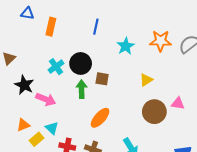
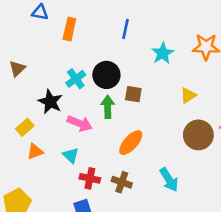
black star: (24, 85) -> (50, 102), moved
pink arrow: (46, 99) -> (80, 123), moved
yellow rectangle: (37, 139) -> (25, 127), moved

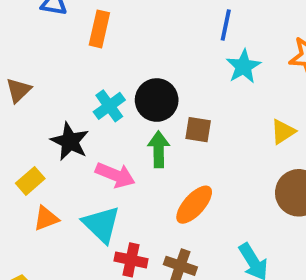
blue line: (126, 29) -> (226, 25), moved
cyan triangle: (71, 155) -> (101, 224), size x1.5

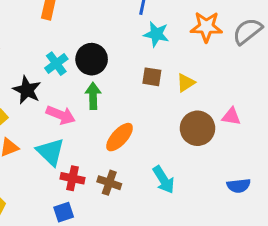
cyan star: (243, 66) -> (156, 34), turned -30
brown square: (198, 130) -> (152, 77), moved

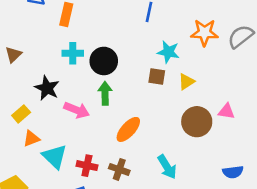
cyan star: (156, 34) -> (168, 52), moved
cyan cross: (56, 64) -> (73, 53), moved, turned 36
cyan triangle: (50, 152) -> (55, 157), moved

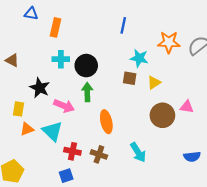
brown triangle: (13, 55) -> (12, 60), turned -48
yellow rectangle: (21, 114) -> (18, 109), turned -40
orange ellipse: (128, 129) -> (106, 122), turned -55
cyan triangle: (55, 157) -> (52, 131), moved

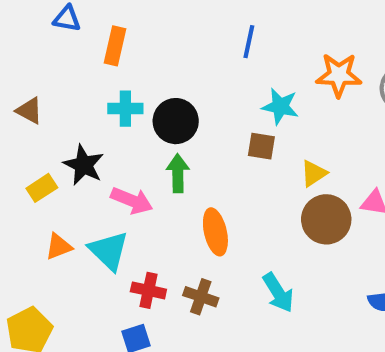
yellow triangle: (154, 82) -> (314, 173), moved
yellow rectangle: (18, 109) -> (42, 188), moved, turned 48

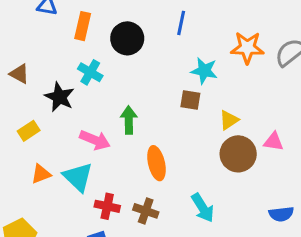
cyan cross: (125, 109) -> (90, 72), turned 30
black circle: (176, 121) -> (127, 38), moved
black star: (84, 165) -> (59, 97), moved

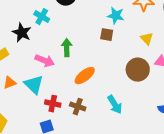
yellow triangle: (229, 120) -> (147, 39), moved, turned -40
orange ellipse: (156, 163) -> (85, 76), turned 65

